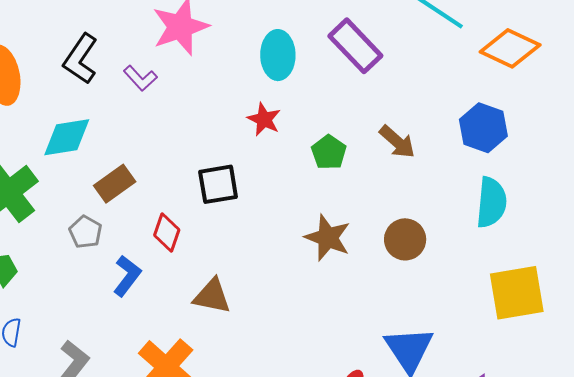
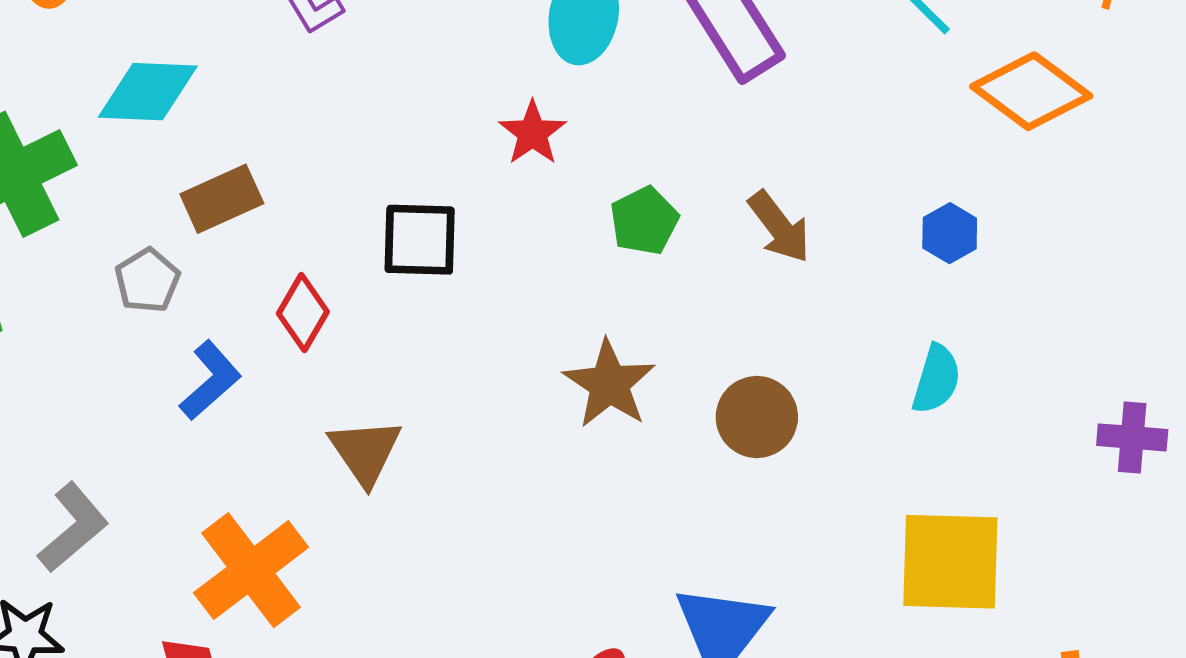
blue hexagon: (483, 128) -> (950, 233), size x0.6
cyan semicircle: (491, 202) -> (936, 379), size x0.7
brown triangle: (212, 296) -> (365, 452), turned 33

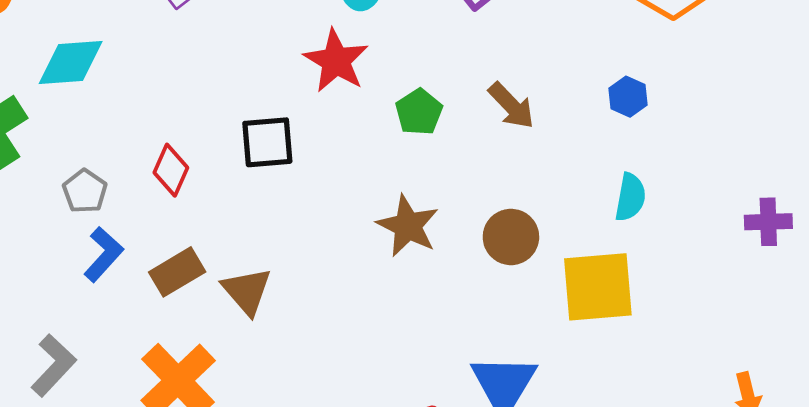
red star: (533, 133) -> (336, 61), size x1.4
brown rectangle: (222, 199) -> (177, 272), moved
red diamond: (303, 313) -> (171, 170), moved
blue L-shape: (210, 380) -> (103, 254), moved
yellow square: (950, 562) -> (598, 287), moved

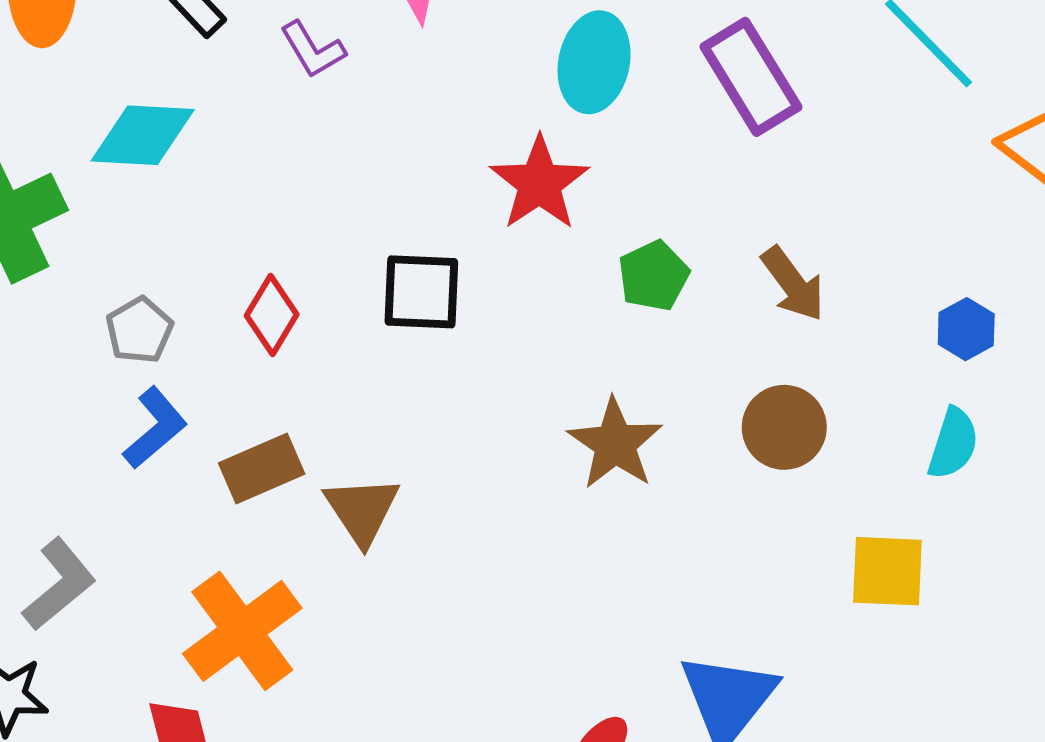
blue hexagon: (628, 97) -> (966, 329), moved
brown circle: (511, 237) -> (784, 427), moved
yellow square: (598, 287) -> (887, 571), size x0.7

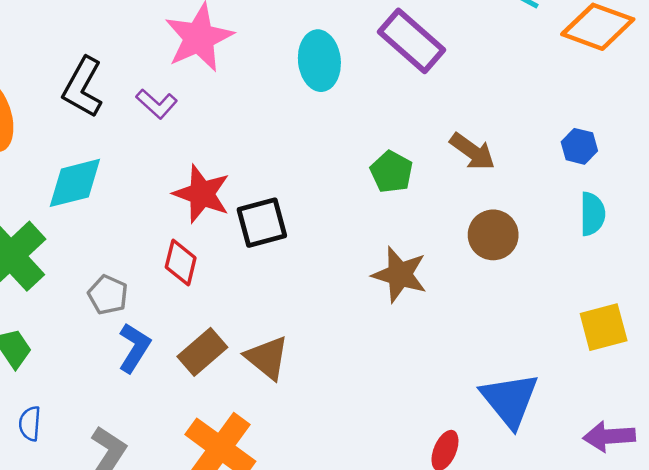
red star: (539, 183) -> (202, 194), moved
yellow square: (887, 571) -> (604, 327), moved

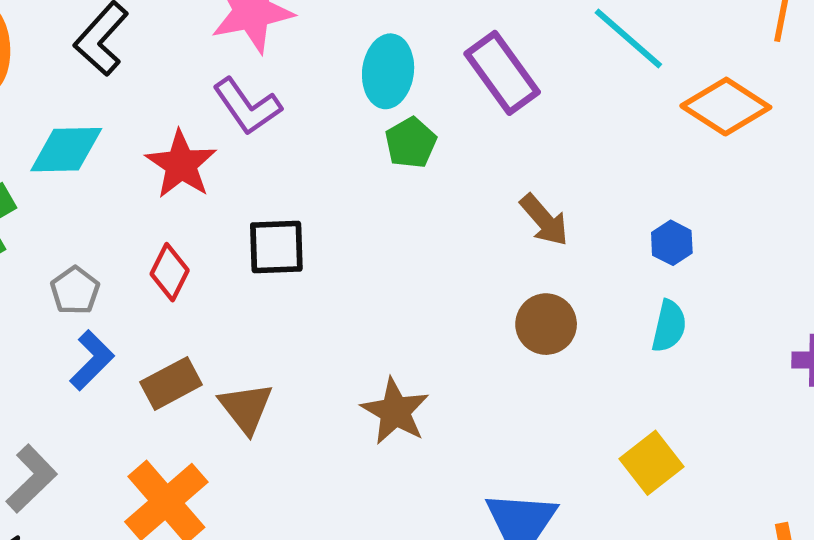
purple L-shape: (157, 104) -> (247, 106), moved, size x1.4
green pentagon: (391, 172) -> (411, 143), moved
red star: (202, 194) -> (181, 164), moved
brown star: (400, 275) -> (395, 411), moved
yellow square: (604, 327) -> (652, 463), turned -36

